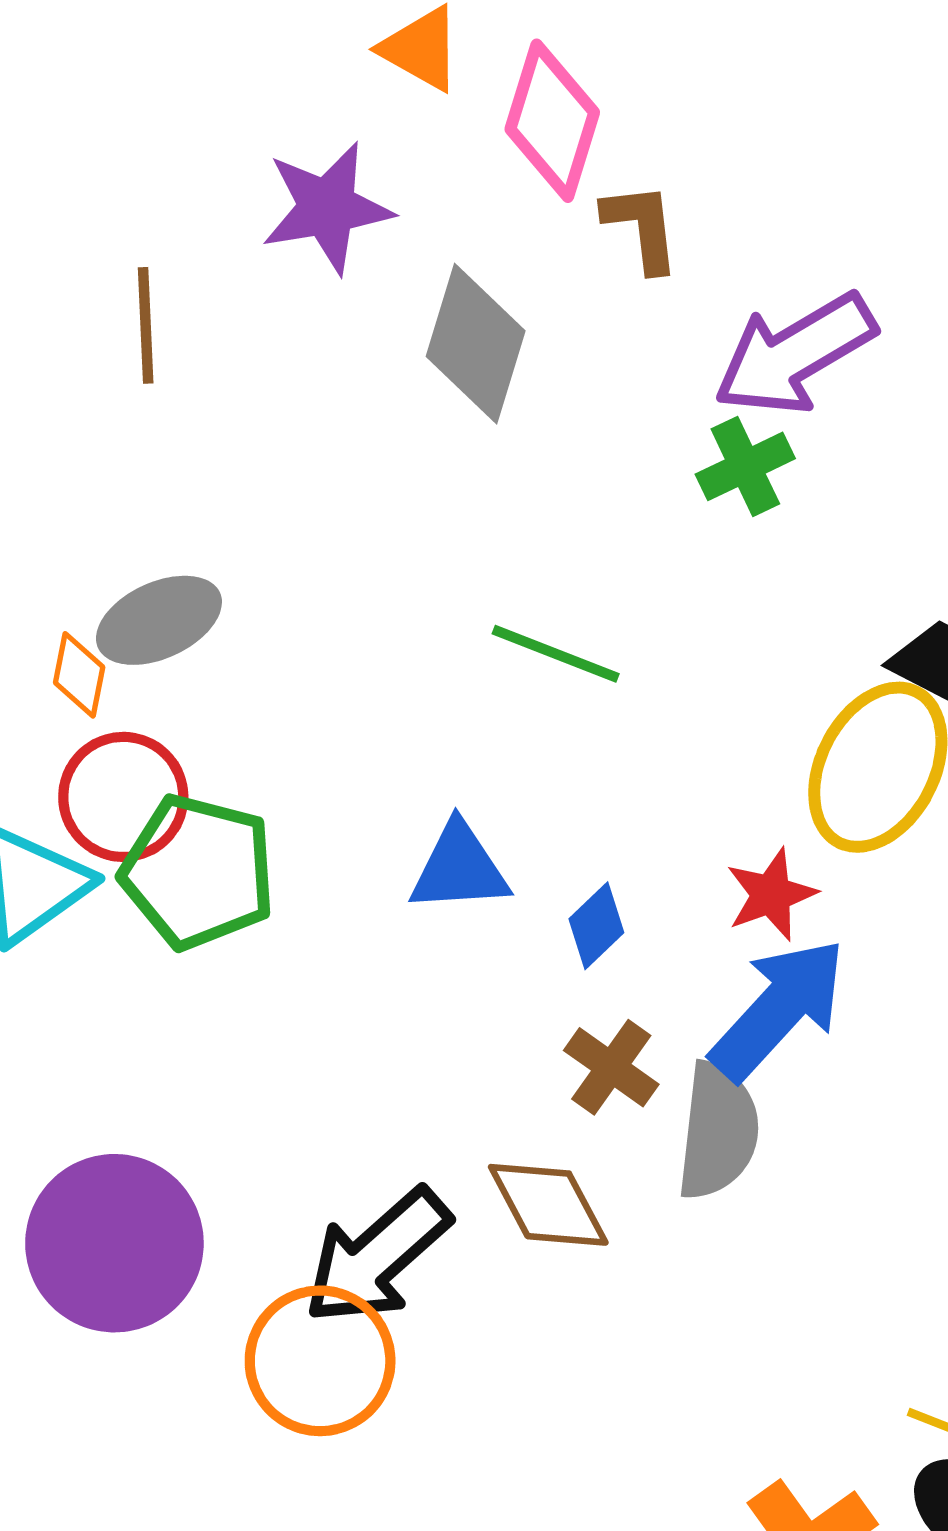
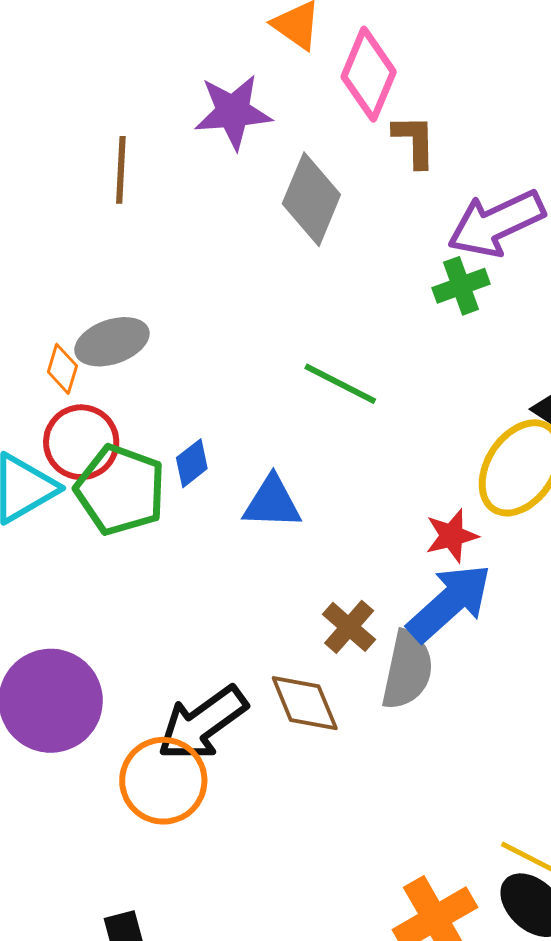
blue diamond: (596, 926) -> (192, 463), moved

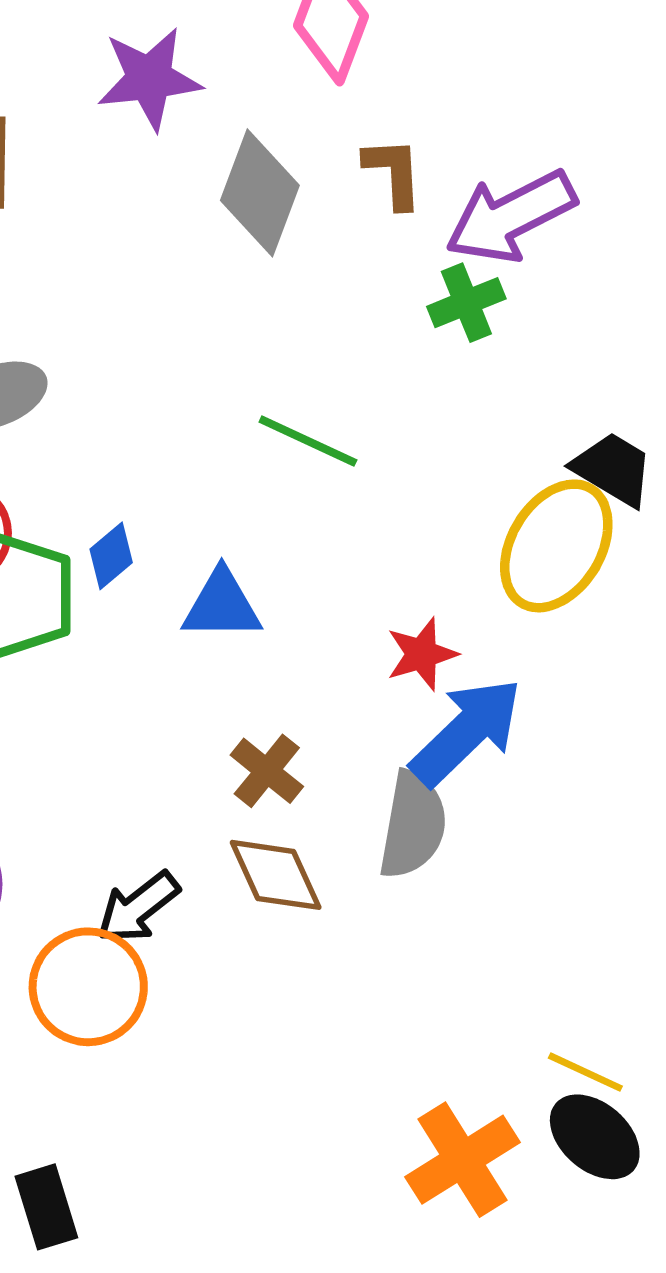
brown L-shape: (415, 141) -> (393, 173), moved
red star: (452, 536) -> (422, 654), moved
brown cross: (349, 627) -> (267, 771), moved
black arrow: (202, 723) -> (138, 907), size x0.7

